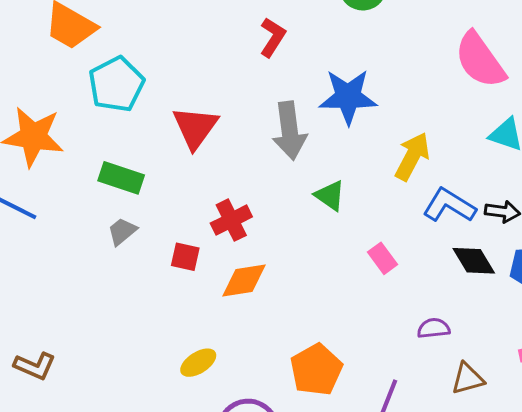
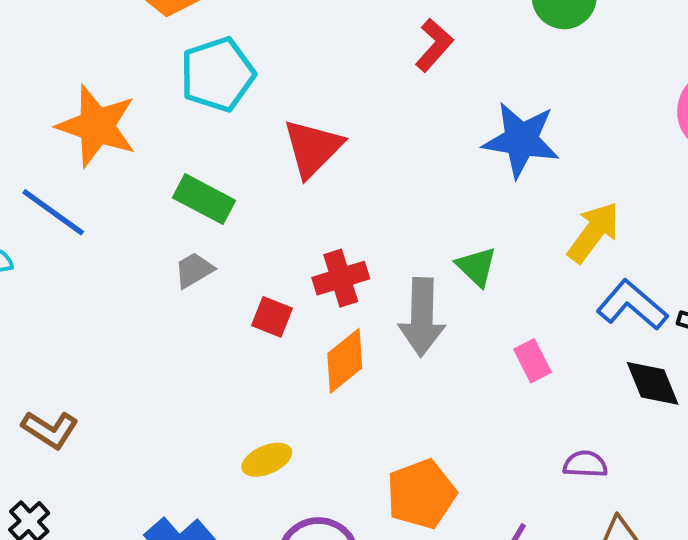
gray arrow: (290, 131) -> (422, 317), moved
orange diamond: (244, 280) -> (345, 361), turned -39

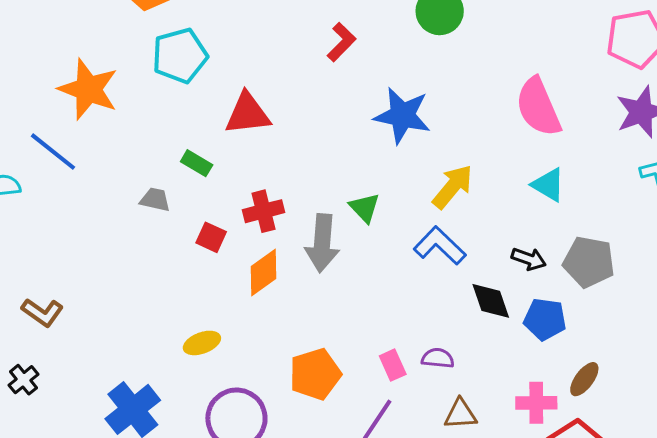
red triangle: (313, 148) -> (248, 114), turned 36
green rectangle: (204, 199) -> (197, 163), moved, size x0.7
gray trapezoid: (194, 270) -> (155, 200), turned 40
blue L-shape: (632, 305) -> (440, 246), moved
pink rectangle: (532, 361) -> (393, 365), moved

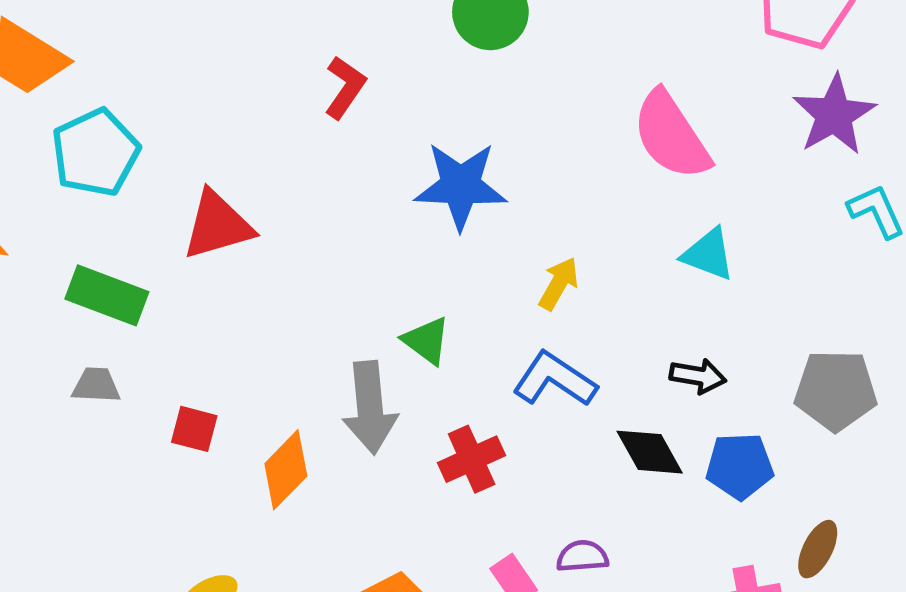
green rectangle: (197, 163) -> (107, 295), moved, size x1.6
yellow arrow: (453, 187) -> (559, 284), size x0.7
red cross: (263, 211) -> (472, 459), moved
gray pentagon: (589, 262) -> (836, 390), moved

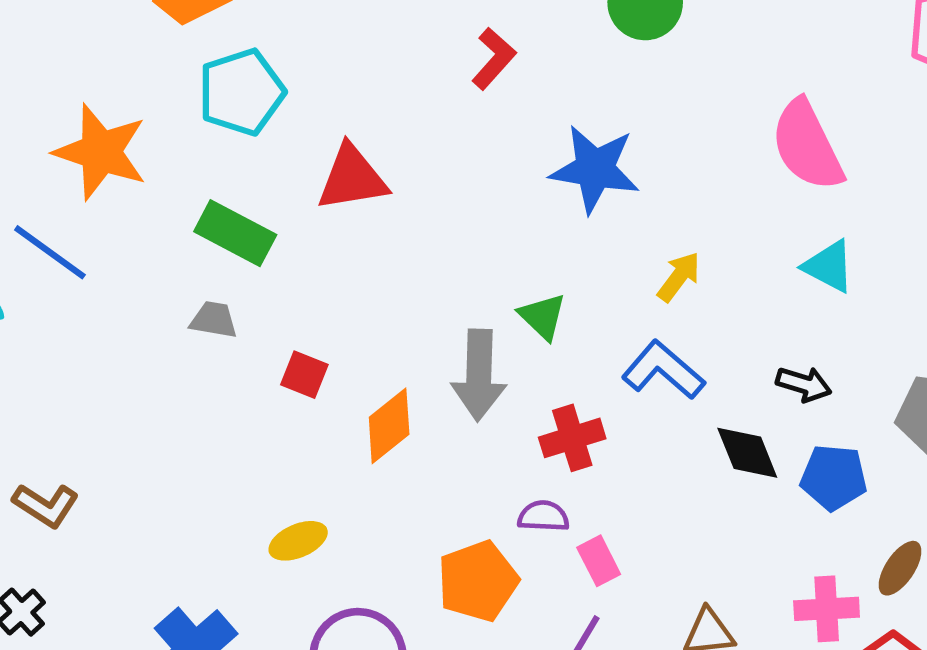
purple semicircle: (582, 556) -> (543, 516), moved

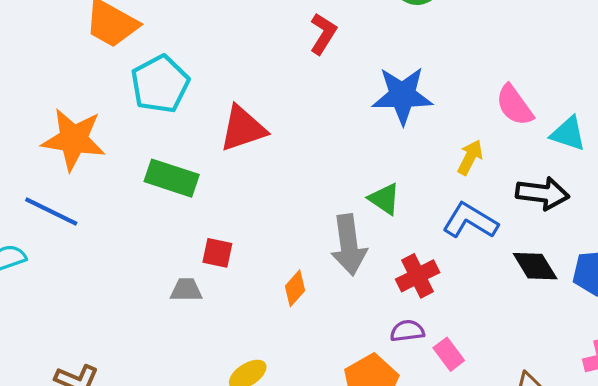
pink semicircle: (807, 145) -> (514, 105), moved, size x0.7
gray trapezoid: (214, 320) -> (186, 290), moved
red square: (304, 375) -> (217, 253), moved
black arrow: (804, 384) -> (542, 193), moved, size x1.4
orange diamond: (389, 426) -> (295, 288), size x0.7

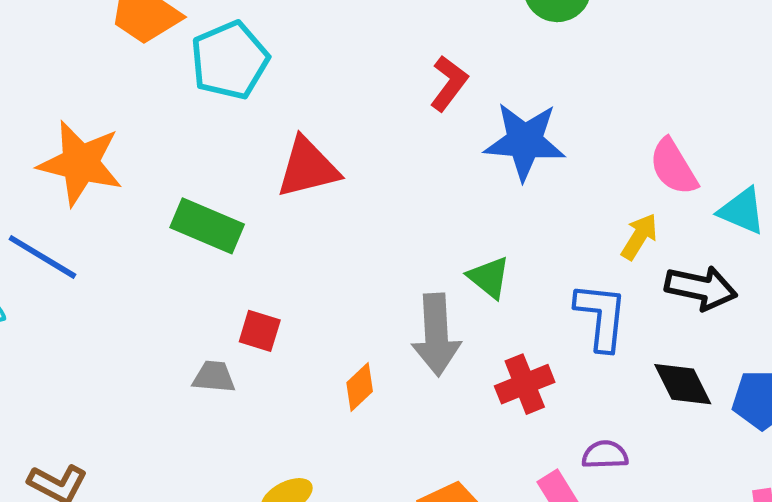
red L-shape: (323, 34) -> (449, 83), moved
cyan pentagon: (160, 84) -> (230, 60), moved
yellow arrow: (470, 157) -> (639, 237), moved
blue L-shape: (470, 221) -> (601, 316), turned 60
purple semicircle: (407, 331) -> (605, 455), moved

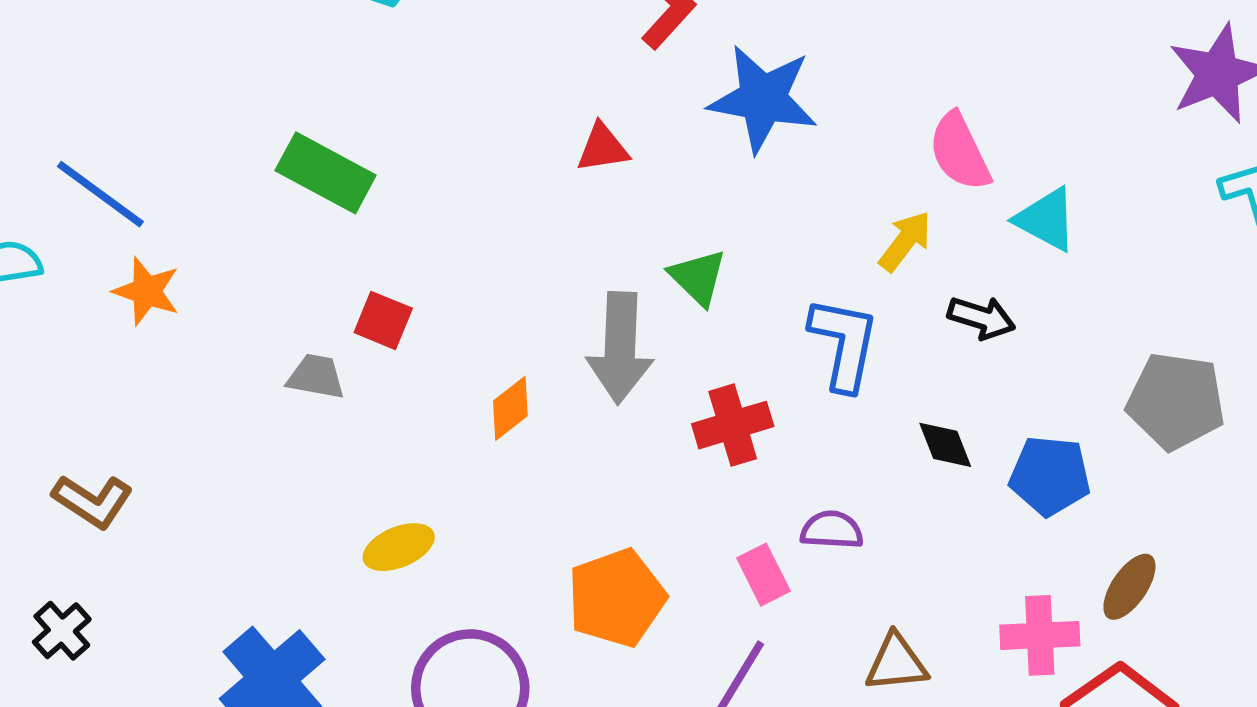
orange star: (80, 163) -> (147, 291), moved, size x0.6
red triangle: (308, 168) -> (603, 148), moved, size x0.6
black arrow: (701, 288) -> (982, 318), size x0.7
black diamond: (683, 384) -> (945, 445), size x0.7

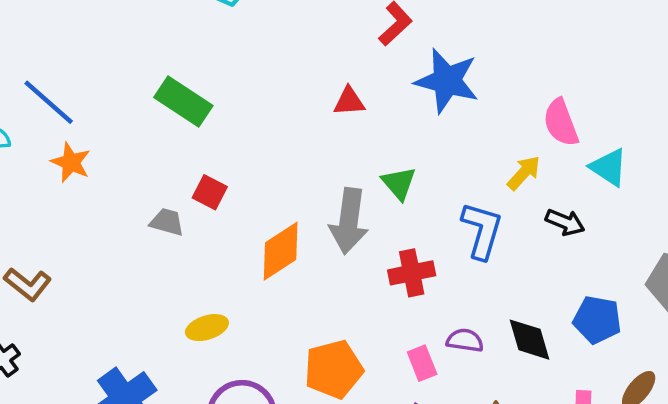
orange diamond: (510, 408) -> (281, 251), size x1.6
black diamond: (945, 445) -> (530, 340), moved, size x1.4

